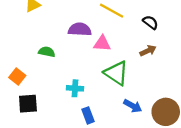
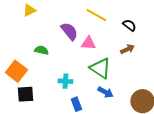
purple semicircle: (80, 29) -> (69, 31), turned 48
orange square: (17, 77) -> (16, 71), size x1.5
blue arrow: (133, 106) -> (105, 92), moved

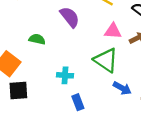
pink triangle: (88, 43) -> (113, 31), moved
blue arrow: (105, 92) -> (122, 88), moved

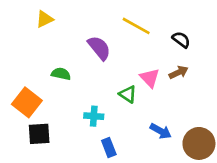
pink triangle: (113, 31) -> (150, 78), moved, turned 42
green triangle: (106, 60) -> (128, 94), moved, size x0.6

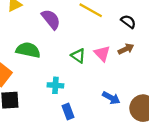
purple semicircle: (99, 48) -> (51, 19), moved
green semicircle: (61, 74) -> (28, 50), size x1.5
green triangle: (128, 94) -> (78, 56), moved

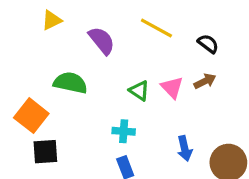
cyan cross: (55, 85) -> (124, 131), moved
blue arrow: (111, 98) -> (185, 148), turned 48

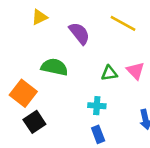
green triangle: (139, 91) -> (109, 73), turned -42
black square: (45, 152) -> (34, 122), turned -30

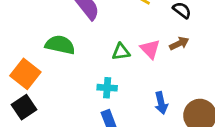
black square: (34, 122) -> (24, 107), moved

